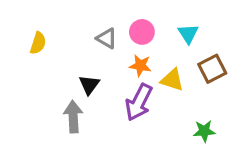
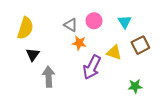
yellow semicircle: (38, 43) -> (25, 28), size x1.5
orange star: (140, 66) -> (79, 43), moved
black triangle: (89, 85) -> (33, 55), moved

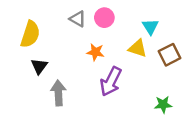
pink circle: (94, 21) -> (104, 18), moved
gray triangle: (71, 25) -> (78, 19), moved
yellow triangle: (114, 52) -> (138, 48), moved

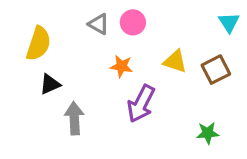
cyan triangle: (150, 27) -> (229, 22), moved
black triangle: (39, 66) -> (50, 84), turned 30

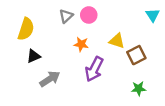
gray triangle: (99, 24) -> (66, 16), turned 48
brown square: (216, 70) -> (136, 55), moved
gray arrow: (74, 118) -> (50, 79), turned 60

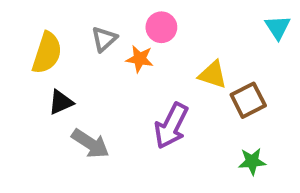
gray triangle: (66, 16) -> (104, 39), moved
orange star: (81, 44) -> (140, 59), moved
gray arrow: (50, 79) -> (90, 144), turned 66

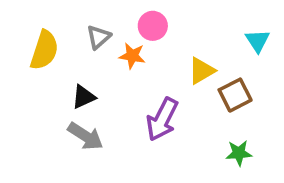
cyan triangle: (278, 27) -> (258, 41), moved
yellow triangle: (213, 75) -> (201, 71), turned -48
black triangle: (61, 102) -> (84, 97), moved

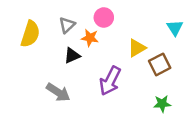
black triangle: (84, 97) -> (72, 56), moved

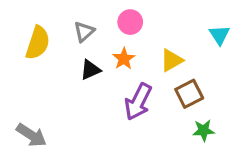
orange star: (90, 38) -> (124, 59), moved, turned 30
brown square: (160, 64) -> (189, 94), moved
gray arrow: (58, 92) -> (31, 135), moved

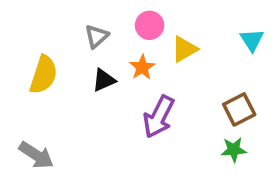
yellow semicircle: (38, 43) -> (43, 75), moved
yellow triangle: (172, 60) -> (184, 49), moved
brown square: (189, 94) -> (239, 109), moved

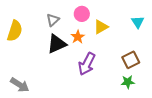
yellow semicircle: (43, 75) -> (15, 31), moved
black triangle: (104, 80) -> (57, 44), size x1.5

